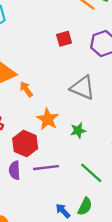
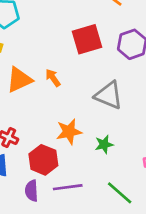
red square: (64, 39) -> (87, 39), size x1.6
orange arrow: (26, 89) -> (53, 78), moved
orange star: (48, 119) -> (69, 132), turned 30

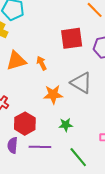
orange star: (69, 132) -> (53, 94), moved
green star: (104, 144) -> (66, 125), moved

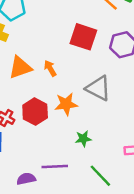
red square: (72, 38) -> (83, 37), turned 30
red hexagon: (25, 124) -> (35, 112), moved
purple semicircle: (12, 145) -> (26, 179), moved, turned 77

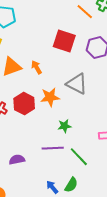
purple line: (55, 167) -> (53, 148), moved

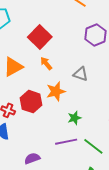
red square: (64, 41) -> (40, 37), moved, turned 35
orange arrow: (37, 67) -> (46, 63), moved
gray triangle: (77, 84) -> (81, 74), size x0.7

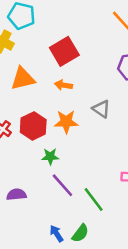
orange arrow: (46, 63) -> (64, 85), turned -56
green star: (74, 118) -> (50, 156), moved
purple line: (66, 142) -> (62, 185), turned 45

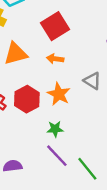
orange star: (66, 122) -> (59, 94), turned 30
green star: (50, 156) -> (55, 129), moved

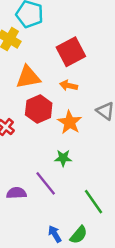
red hexagon: (27, 99) -> (39, 109), moved
purple line: (57, 156) -> (46, 183), moved

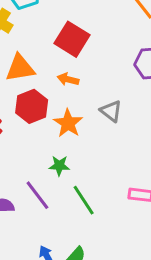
red square: (71, 52) -> (72, 39), turned -32
green line: (94, 202) -> (84, 200), moved

